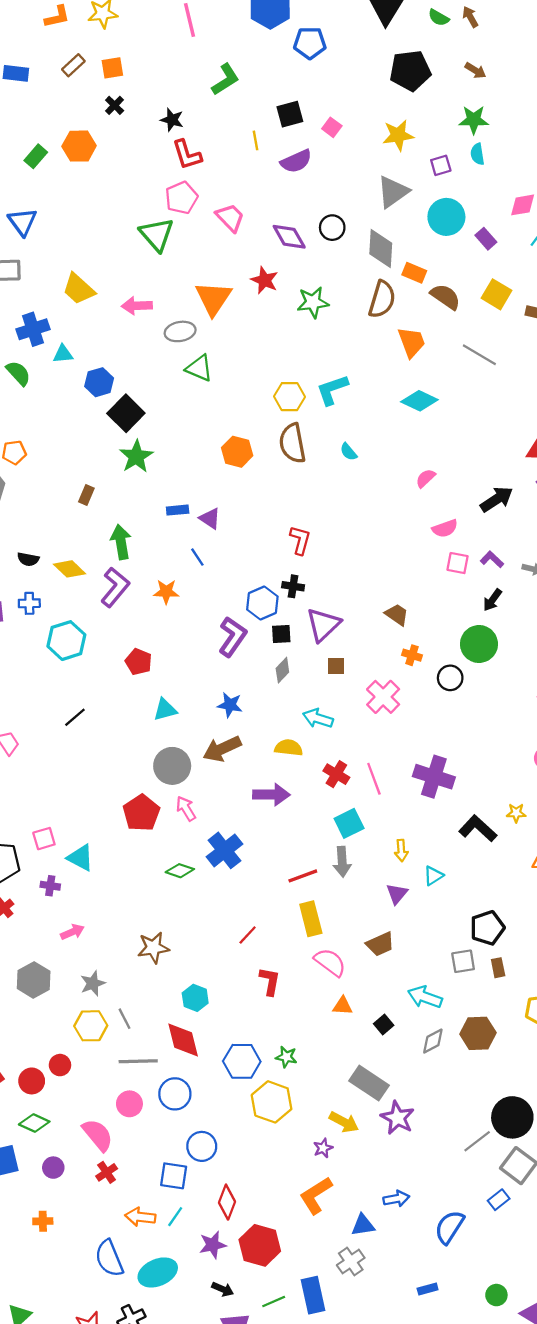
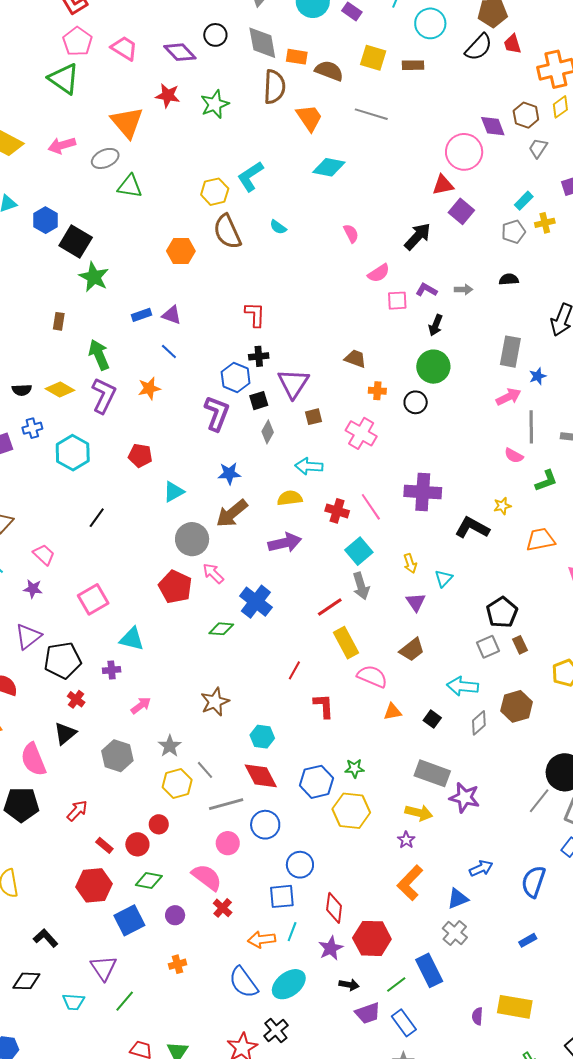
pink semicircle: (426, 478) -> (351, 233), turned 120
pink square: (44, 839) -> (93, 599), moved, size x1.4

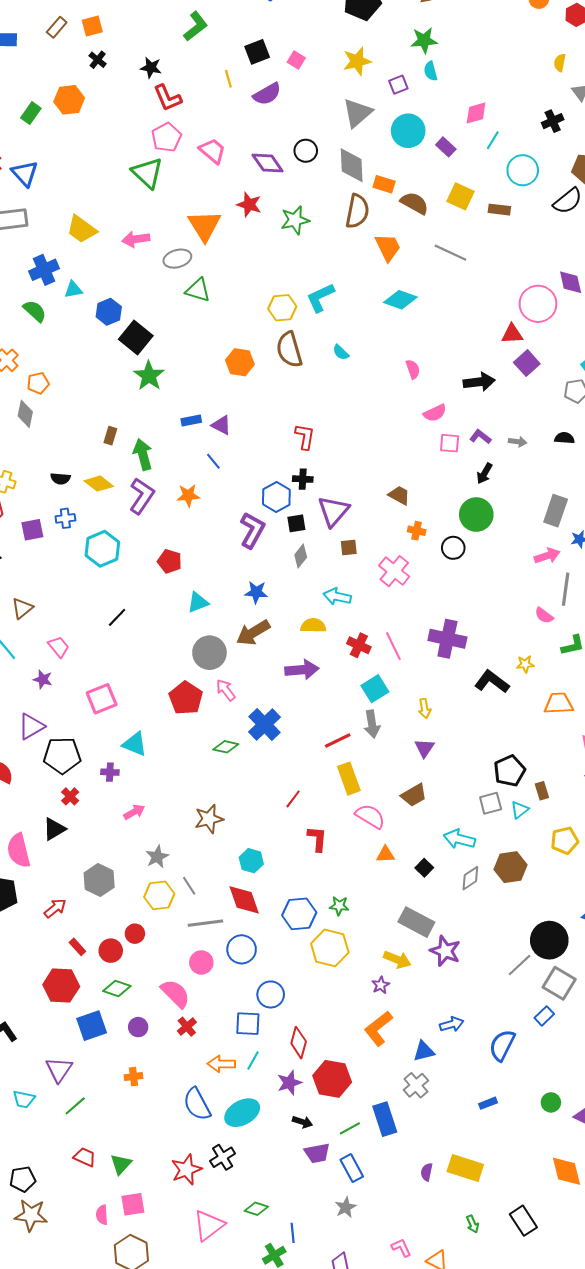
black arrow: (418, 236) -> (479, 382), turned 32
brown rectangle: (59, 321) -> (110, 436), moved
cyan triangle: (444, 578) -> (520, 810), moved
brown rectangle: (520, 645) -> (542, 791), moved
gray hexagon: (117, 756) -> (99, 880), moved

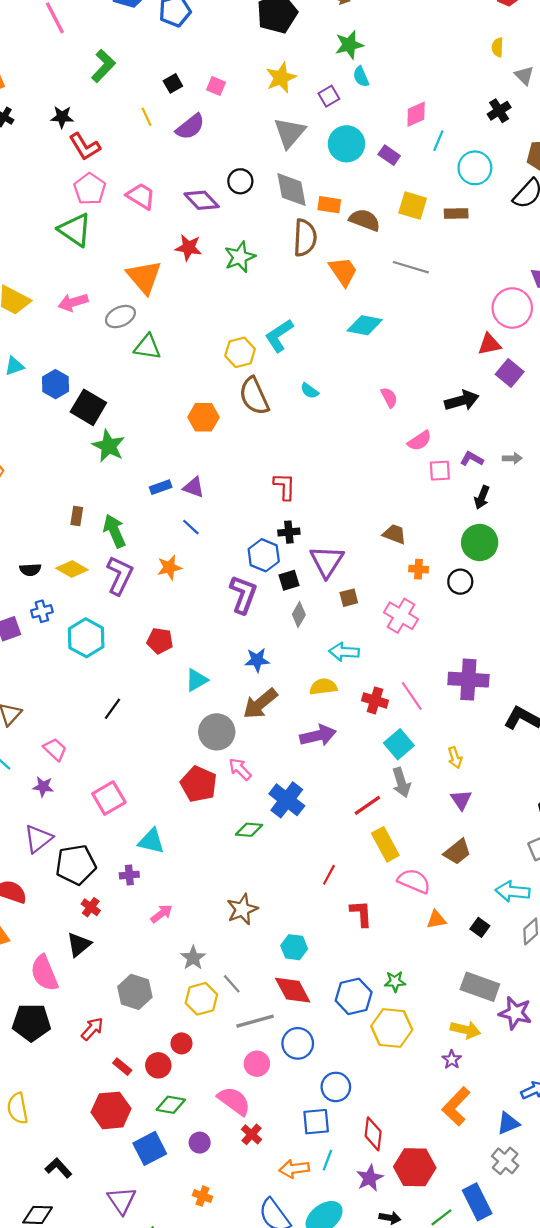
black square: (257, 52) -> (173, 83), size x0.7
orange cross: (134, 1077) -> (202, 1196), turned 36

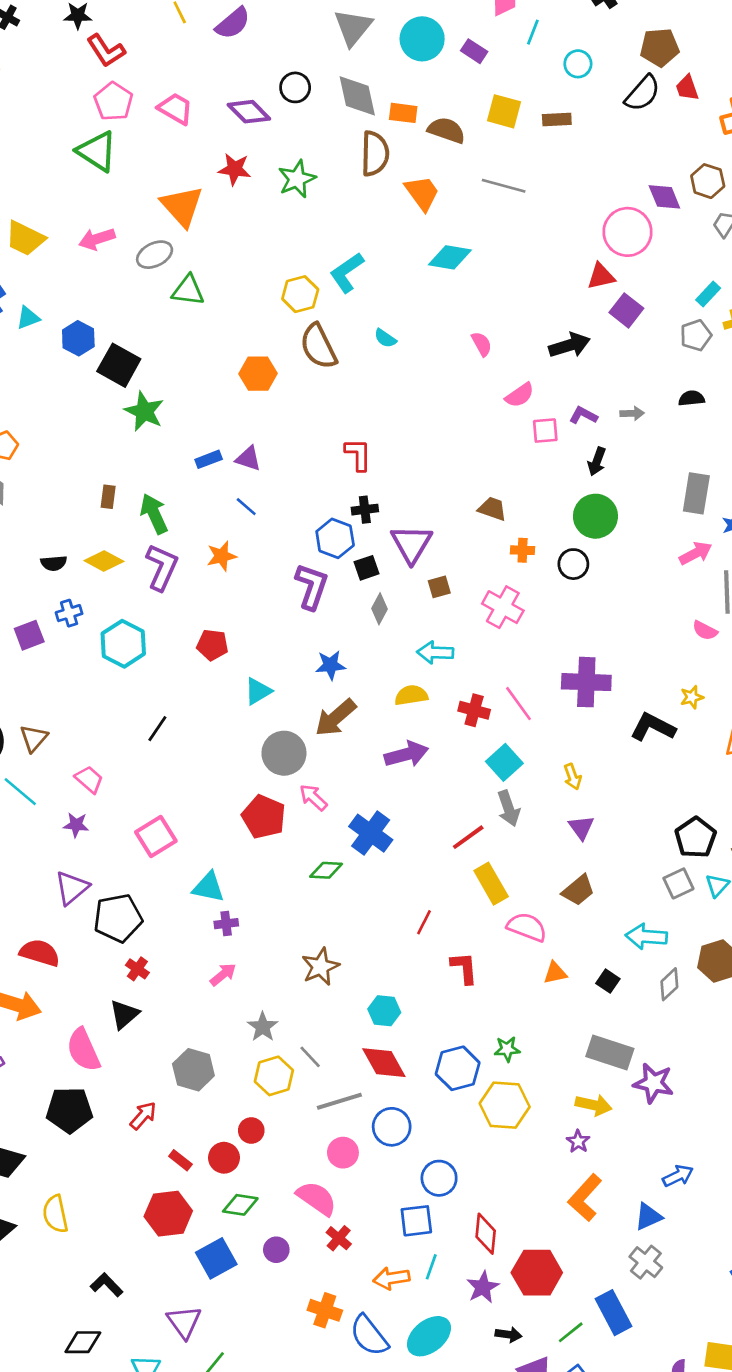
cyan circle: (475, 168) -> (578, 64), size x0.7
purple cross: (129, 875) -> (226, 924), moved
orange cross: (202, 1196) -> (325, 1310), moved, size x1.4

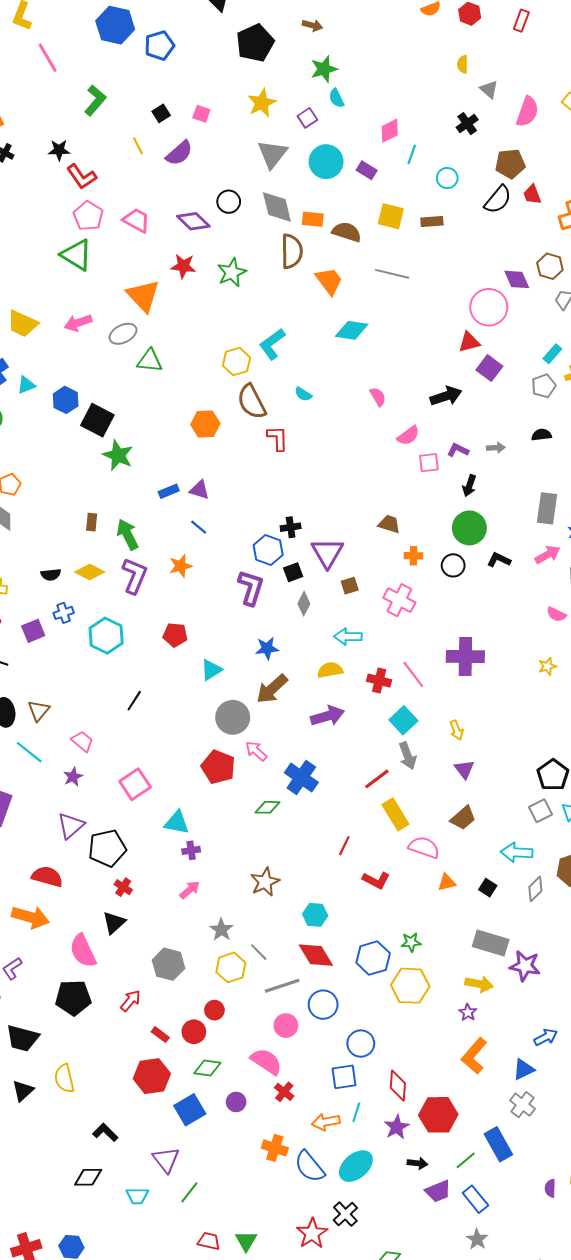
red L-shape: (358, 455) -> (278, 438), moved
black L-shape: (653, 727) -> (499, 560), moved, size x0.7
purple star: (76, 825) -> (73, 777), turned -30
red L-shape: (464, 968) -> (376, 880), turned 124

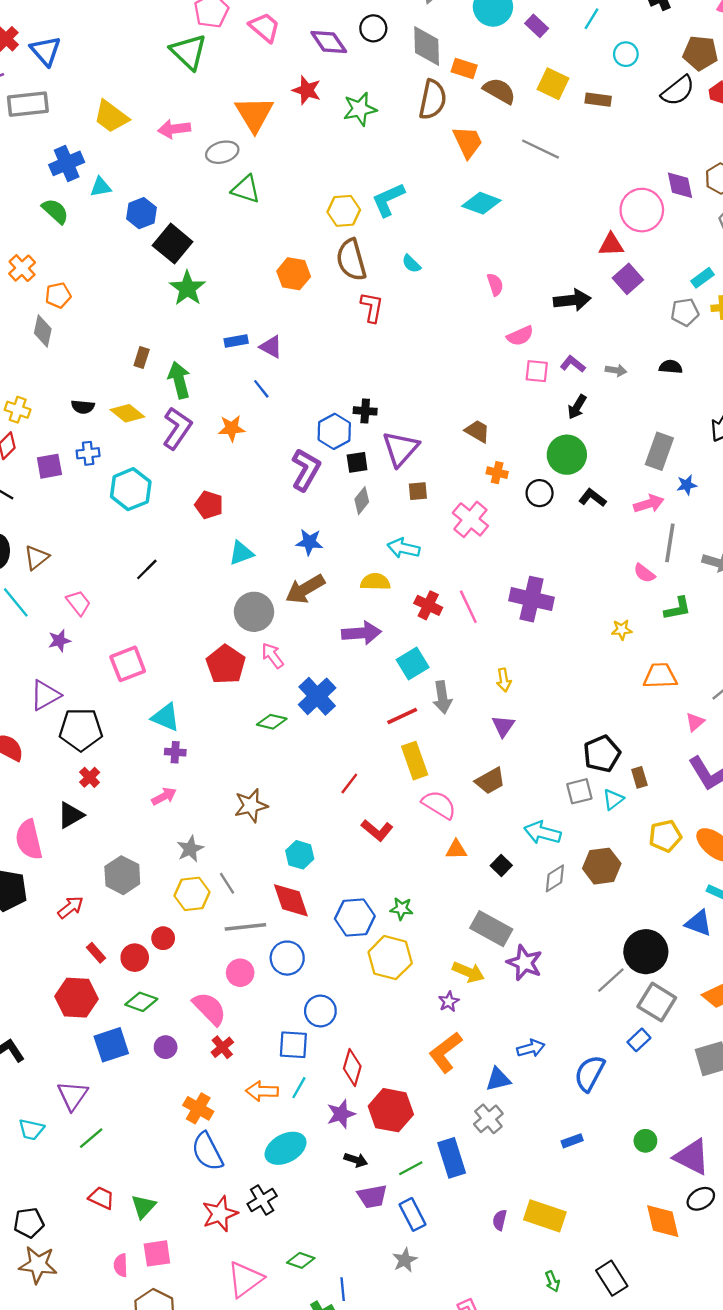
cyan square: (403, 720) -> (413, 663), moved
blue semicircle: (310, 1167) -> (207, 1151), moved

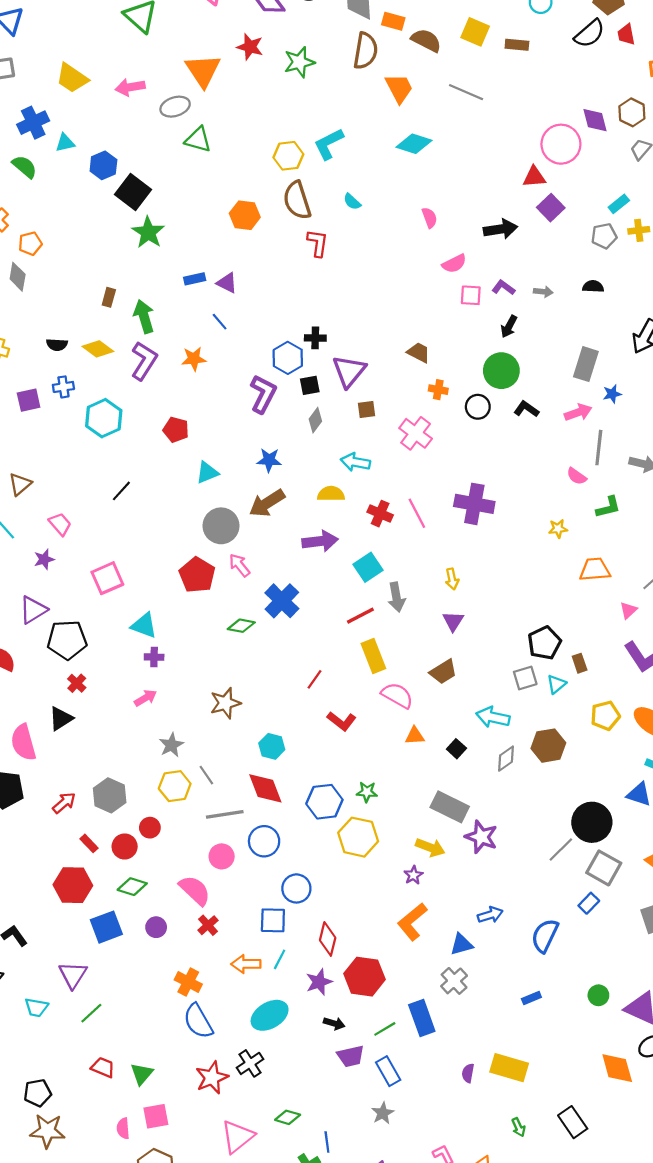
gray hexagon: (122, 875) -> (110, 795), moved

